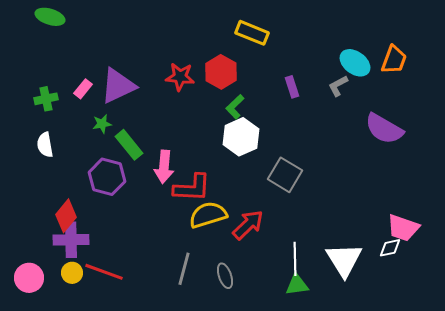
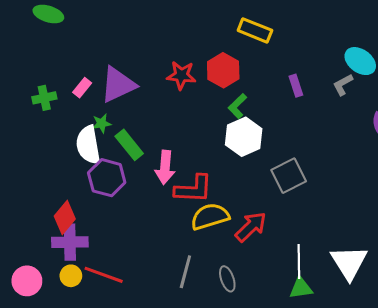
white semicircle: (45, 145) -> (88, 145), moved, size x1.5
gray square: (285, 175) -> (289, 176), turned 32

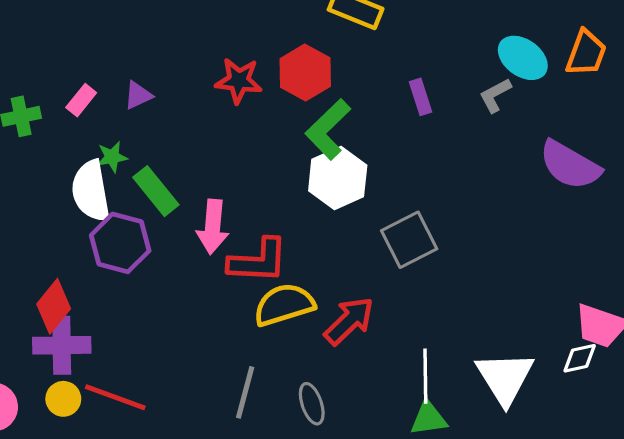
purple triangle: (118, 85) -> (138, 95), size x0.5
green L-shape: (238, 106) -> (328, 129), size x1.5

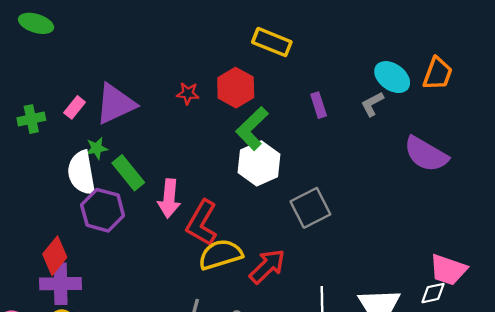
red star: (239, 81) -> (188, 93), size x0.7
purple triangle: (138, 95) -> (115, 104), size x2.0
red L-shape: (258, 261) -> (202, 223), turned 117

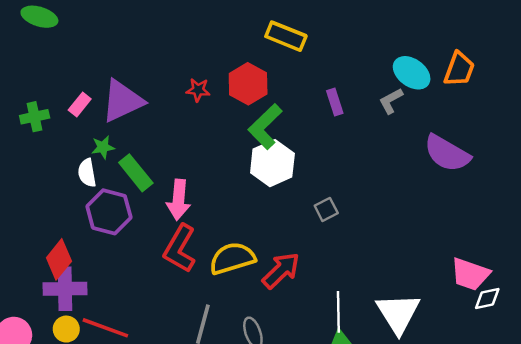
white semicircle: (82, 173) -> (87, 173), size x0.6
gray square: (310, 208) -> (326, 209), size x0.6
red L-shape: (202, 223) -> (180, 249), moved
white diamond: (433, 293) -> (487, 299), moved

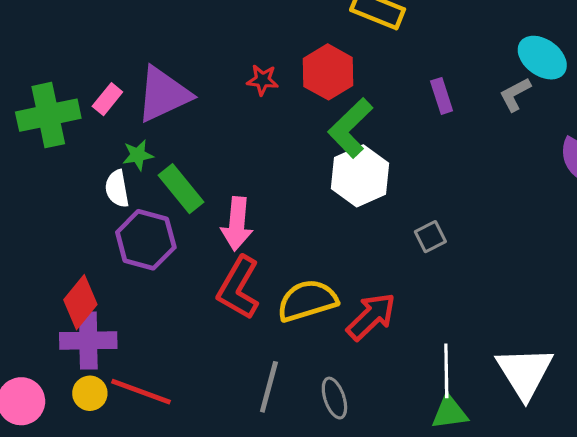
green cross: (35, 117) -> (48, 115), size x1.6

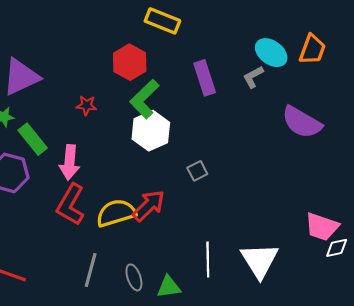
red star: (263, 80) -> (86, 105), moved
purple rectangle: (442, 96) -> (205, 78), size x1.5
red arrow: (371, 317) -> (149, 206), moved
green triangle: (450, 412) -> (169, 287), moved

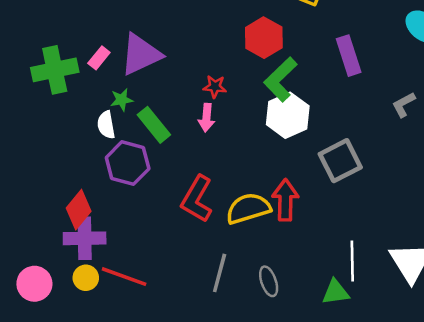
gray L-shape: (253, 77) -> (404, 105), moved
pink arrow: (70, 162) -> (206, 118), moved, size x0.7
gray square: (197, 171) -> (340, 161), size x1.8
red arrow: (149, 206) -> (285, 200), turned -45
green triangle: (169, 287) -> (336, 292), moved

